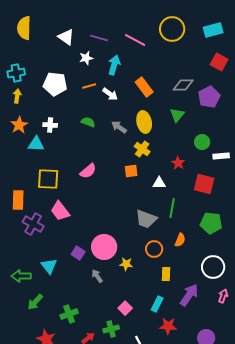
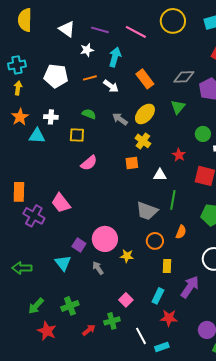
yellow ellipse: (144, 122) -> (145, 114), turned 55
yellow square: (48, 179) -> (77, 135), moved, size x0.7
cyan triangle: (49, 266) -> (63, 263), moved
green arrow: (35, 302) -> (36, 306), moved

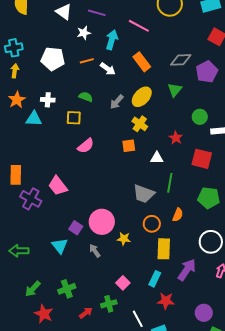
pink line: (136, 32) -> (139, 26), moved
gray arrow: (120, 119) -> (117, 102), turned -84
yellow rectangle: (167, 266) -> (164, 249), size x1.5

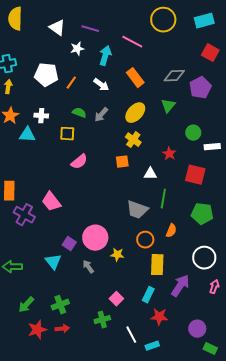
orange line: (87, 61) -> (71, 83), moved, turned -40
gray arrow: (117, 102) -> (101, 115), moved
red arrow: (86, 313) -> (62, 329), moved, turned 32
red star: (44, 314) -> (37, 330), turned 30

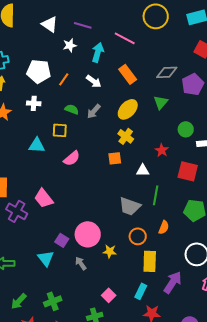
white cross: (41, 116) -> (34, 103), moved
cyan triangle: (27, 135) -> (37, 145), moved

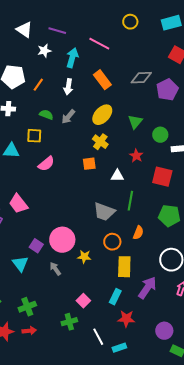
yellow circle: (156, 16) -> (130, 22), size x0.6
white arrow: (94, 81) -> (68, 87), turned 63
green triangle: (161, 102) -> (135, 122), moved

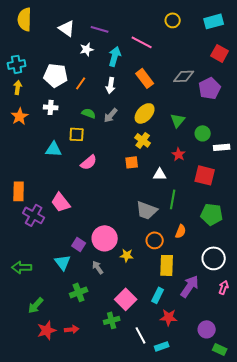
pink square: (83, 301) -> (126, 299), size x1.5
green cross: (27, 307) -> (79, 292), moved

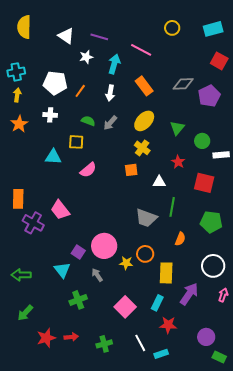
orange circle: (155, 240) -> (145, 254), moved
green arrow: (36, 305) -> (25, 313), moved
green cross: (112, 320) -> (104, 344), moved

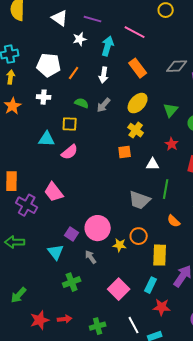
pink semicircle: (88, 170) -> (70, 152), moved
orange semicircle: (180, 239) -> (174, 221), turned 112
green arrow: (21, 275) -> (15, 242), moved

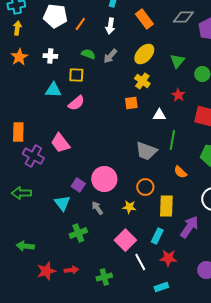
white cross: (44, 97) -> (50, 56), moved
yellow star: (120, 245) -> (129, 207), moved
green arrow: (19, 295) -> (25, 246), turned 54
white line: (134, 325) -> (140, 262), moved

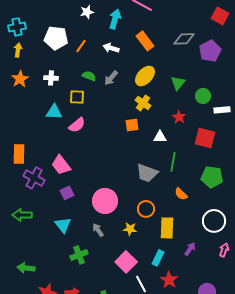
white arrow: (110, 26) -> (111, 48), turned 98
purple square: (78, 185) -> (67, 193), moved, turned 32
purple arrow: (189, 227) -> (190, 249), size x0.6
red star: (168, 258) -> (169, 280), turned 30

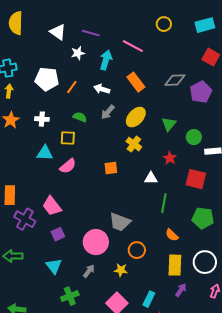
gray arrow: (111, 78) -> (108, 112), moved
orange square: (132, 125) -> (111, 168), moved
gray trapezoid: (147, 173) -> (120, 222), moved
yellow rectangle: (167, 228) -> (175, 265), moved
gray arrow: (98, 230) -> (89, 271), turned 72

